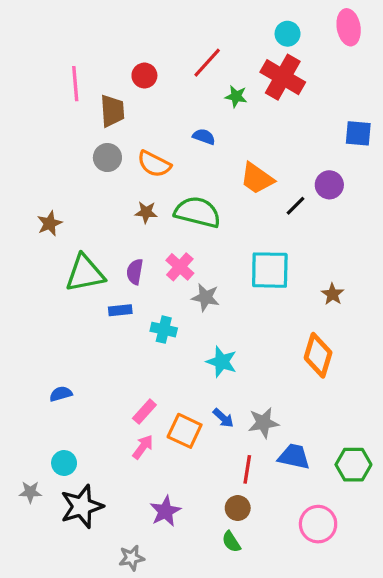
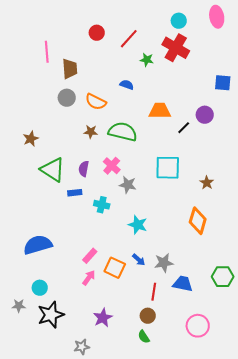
red circle: (144, 76) -> (97, 33), moved
orange trapezoid: (257, 178) -> (160, 111), turned 145
green triangle: (85, 273) -> (53, 170), turned 44
blue semicircle: (61, 394) -> (38, 245), size x2.0
green hexagon: (353, 465) -> (223, 277), moved

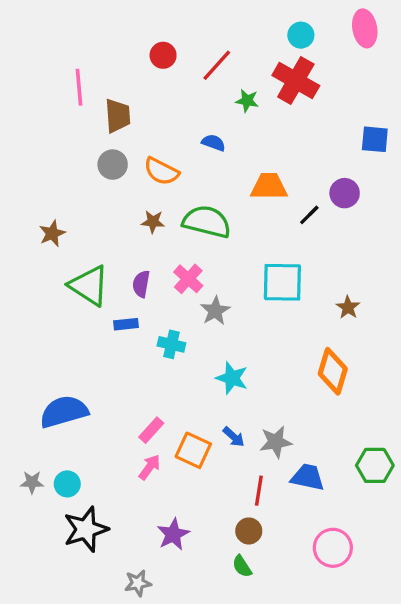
gray star: (128, 185) -> (215, 311), turned 30
gray star: (19, 306) -> (32, 482), moved

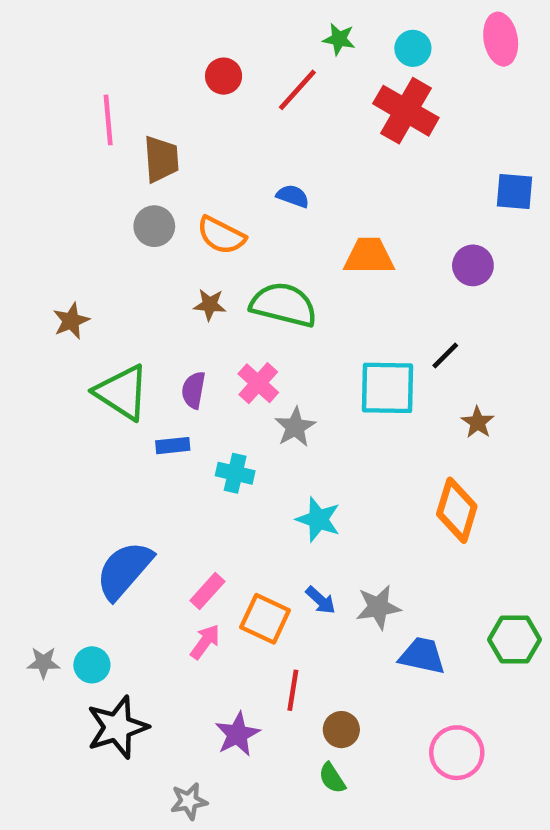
green star: (247, 101) -> (339, 39), moved
black line: (309, 215) -> (445, 355), moved
blue semicircle: (64, 412) -> (124, 570), moved, turned -33
red line: (259, 491) -> (293, 690), moved

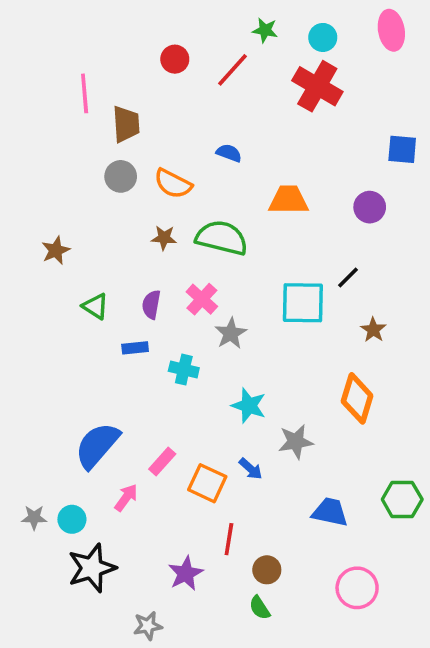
green triangle: (122, 392) -> (95, 306), size x0.6
gray star: (378, 607) -> (296, 442), moved
pink arrow: (205, 642) -> (126, 498), moved

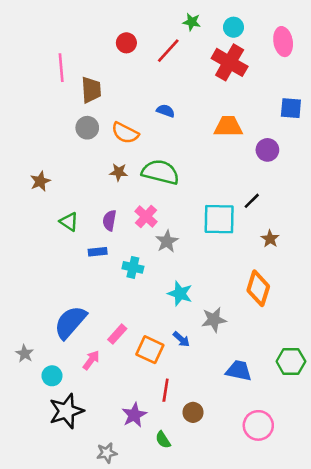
pink ellipse: (391, 30) -> (283, 42), moved
orange trapezoid: (288, 200) -> (228, 126), moved
gray star: (34, 517) -> (25, 354), moved, turned 30
green semicircle: (260, 608) -> (163, 440), moved

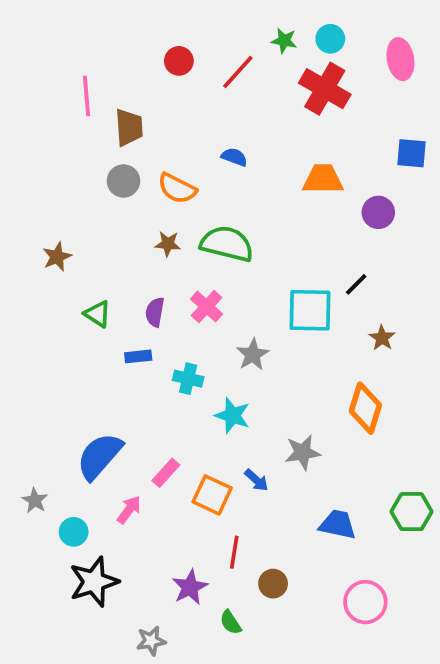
green star: (192, 22) -> (284, 41), moved
gray star: (167, 241) -> (253, 355), moved
cyan star: (180, 294) -> (232, 416), moved

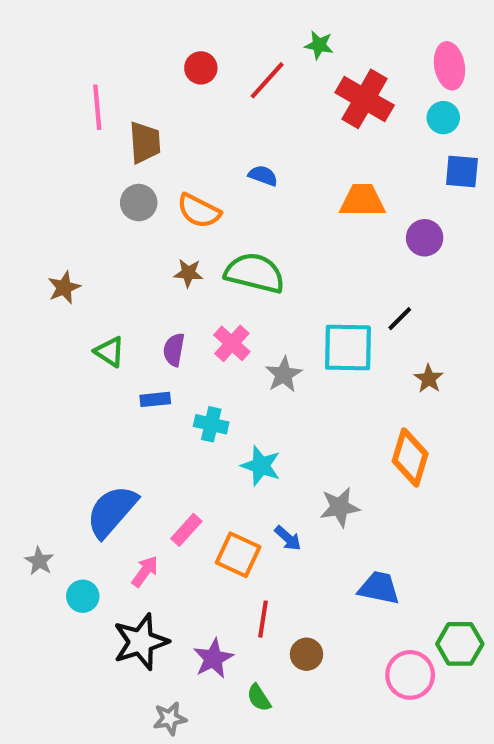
cyan circle: (330, 39) -> (443, 118), moved
gray star: (253, 355) -> (284, 375), moved
green hexagon: (412, 512) -> (460, 644), moved
black star: (94, 582) -> (141, 642), moved

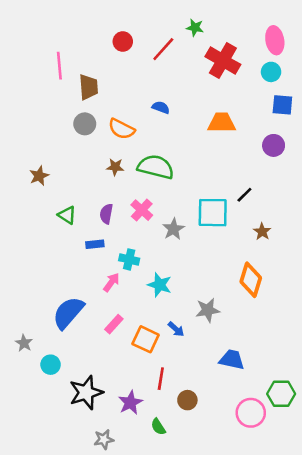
purple circle: (425, 238) -> (274, 145), moved
pink arrow: (145, 571) -> (111, 282), moved

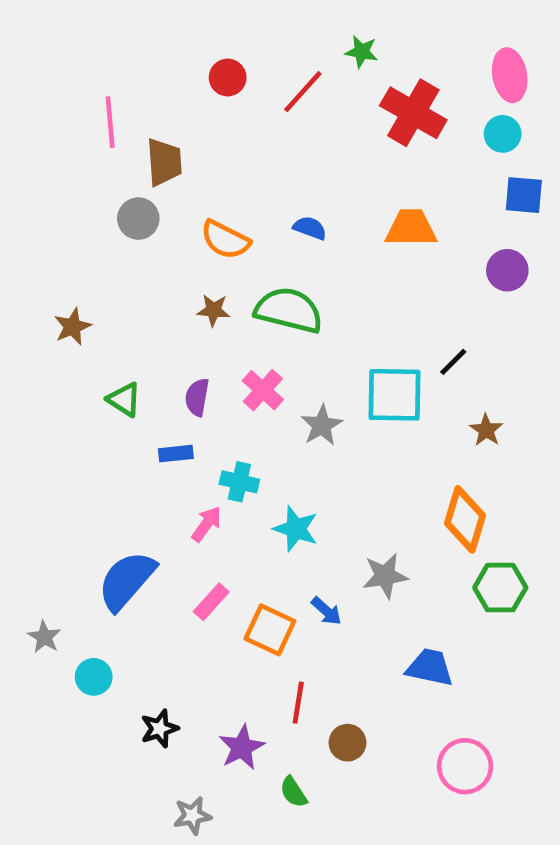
blue semicircle: (161, 107) -> (310, 228), moved
gray circle: (85, 124) -> (138, 219), moved
black star: (86, 393) -> (159, 729), size x0.6
green hexagon: (281, 394) -> (500, 588), moved

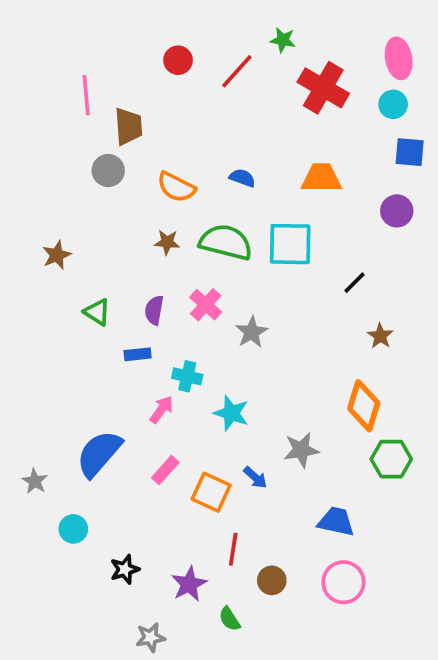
cyan square: (395, 395) -> (290, 244), moved
gray star: (44, 637) -> (35, 481), moved
pink circle: (465, 766) -> (343, 582), moved

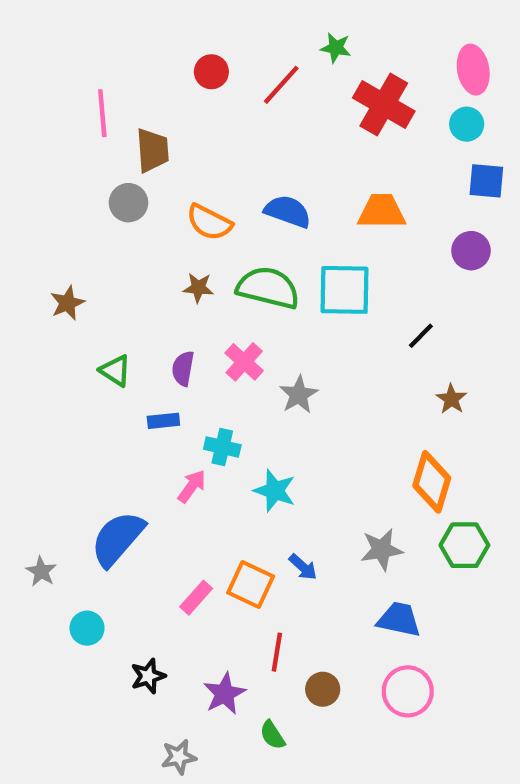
blue semicircle: (242, 178) -> (288, 211), size x1.5
gray star: (301, 450) -> (382, 550), moved
pink rectangle: (165, 470) -> (196, 598), moved

